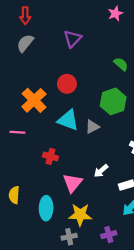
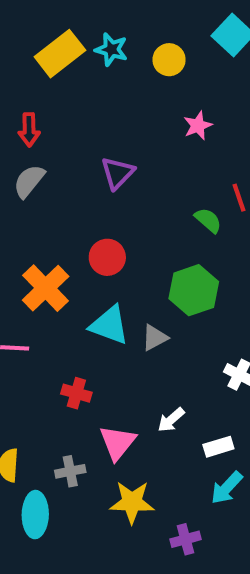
cyan ellipse: (46, 208) -> (35, 515), moved
gray cross: (69, 237) -> (70, 471), moved

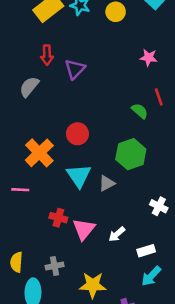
pink star: (198, 126) -> (149, 58), moved, turned 30
red arrow: (29, 130) -> (47, 55), moved
purple triangle: (118, 173) -> (75, 69), moved
cyan triangle: (109, 325) -> (79, 176), turned 36
pink triangle: (118, 443) -> (84, 229), moved

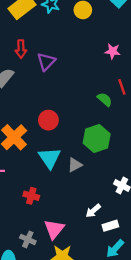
pink triangle: (84, 229) -> (54, 229), moved
white arrow: (117, 234) -> (93, 211), moved
gray cross: (55, 266) -> (28, 239), turned 35

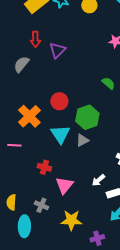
green hexagon: (97, 138) -> (87, 117), moved
pink triangle: (54, 229) -> (64, 185), moved

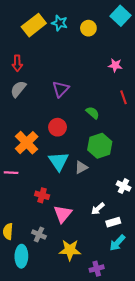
red arrow: (35, 39) -> (17, 63), moved
purple triangle: (57, 50) -> (61, 89), moved
green semicircle: (108, 83) -> (93, 113), moved
green hexagon: (87, 117) -> (100, 146), moved

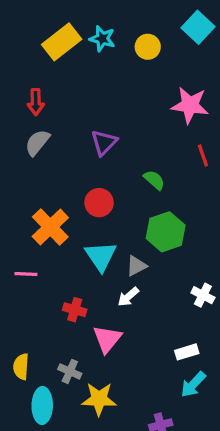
pink star: (115, 65) -> (190, 105), size x1.6
white arrow: (98, 209) -> (128, 297), moved
yellow star: (70, 250) -> (99, 399), moved

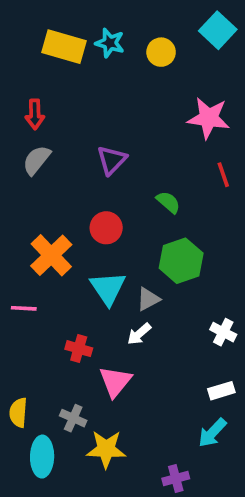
yellow rectangle: (62, 42) -> (64, 47), turned 54
white rectangle: (187, 352) -> (221, 391), moved

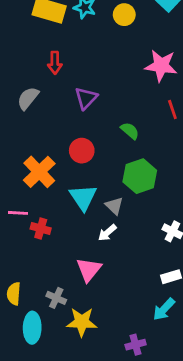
red arrow: (35, 114) -> (55, 63), moved
gray triangle: (148, 299) -> (114, 206), turned -48
red cross: (79, 349) -> (41, 229), moved

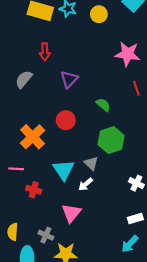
cyan triangle: (83, 197) -> (64, 170), moved
red cross: (41, 229) -> (34, 190), moved

